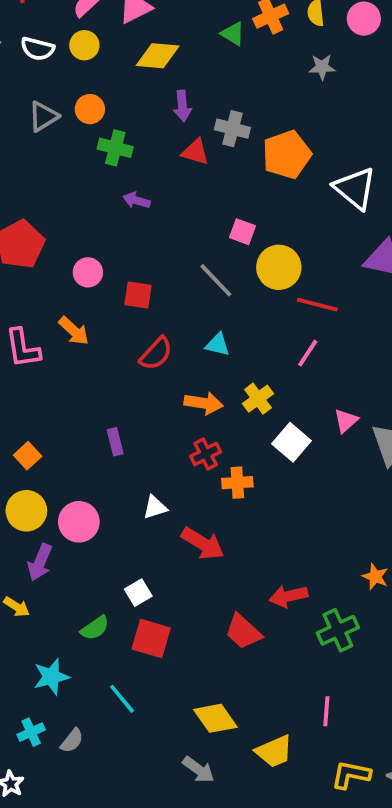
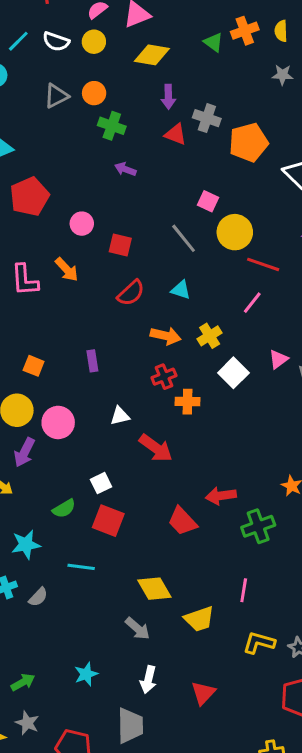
orange square: (28, 456) -> (34, 366), moved, turned -30
cyan line: (122, 699) -> (81, 567), turned -48

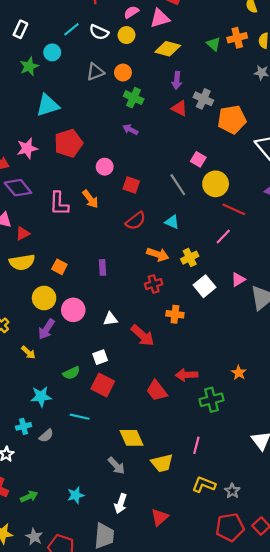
purple arrow: (125, 169) -> (130, 130), moved
orange cross: (187, 402) -> (175, 314), moved
white triangle: (120, 416) -> (110, 319), moved
gray star: (27, 723) -> (34, 537), moved

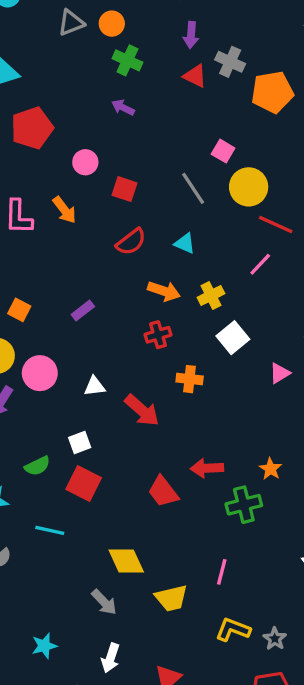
purple rectangle: (103, 267) -> (83, 311), turned 56
pink triangle: (238, 280) -> (280, 373), moved
orange star: (239, 373) -> (270, 469), moved

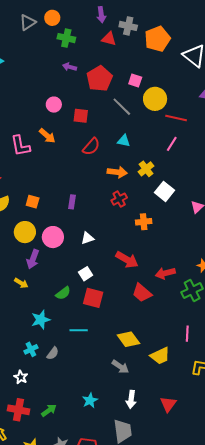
red pentagon: (32, 128) -> (100, 79), moved
purple rectangle: (83, 311) -> (72, 202), moved, turned -32
red arrow: (142, 410) -> (127, 260), moved

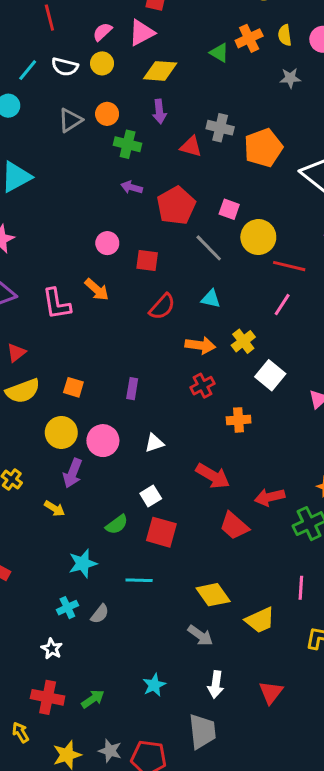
purple arrow: (101, 15) -> (159, 112), moved

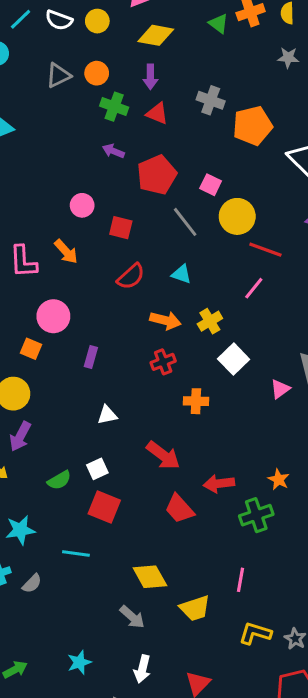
red triangle: (191, 147) -> (157, 114), moved
pink circle: (103, 441) -> (53, 316), moved
green semicircle: (117, 524) -> (59, 480), moved

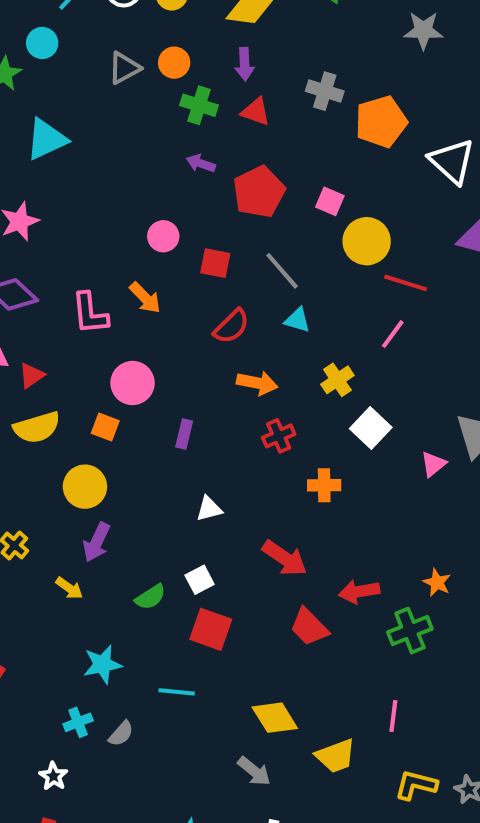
gray star: (288, 58) -> (423, 30), size x1.4
gray line: (185, 222) -> (282, 271), moved
orange arrow: (165, 320) -> (257, 383), moved

